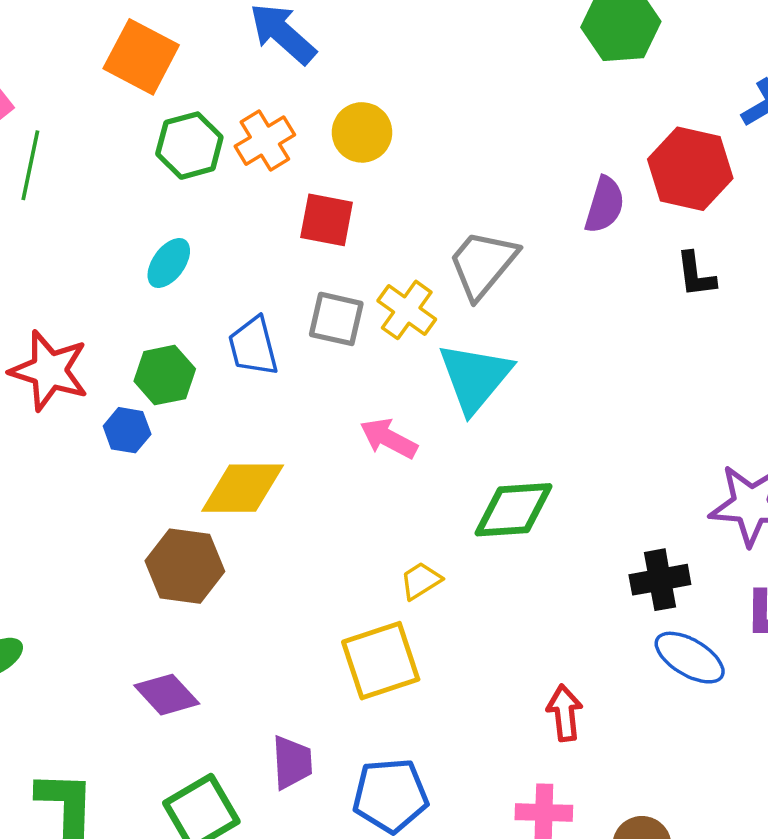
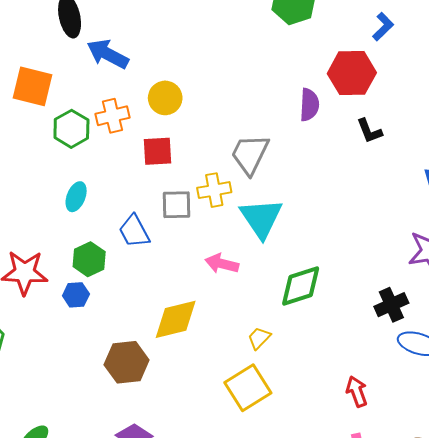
orange cross: (265, 141) -> (112, 116), turned 32
yellow cross: (407, 310) -> (214, 190), turned -32
yellow diamond: (243, 488) -> (176, 319), moved

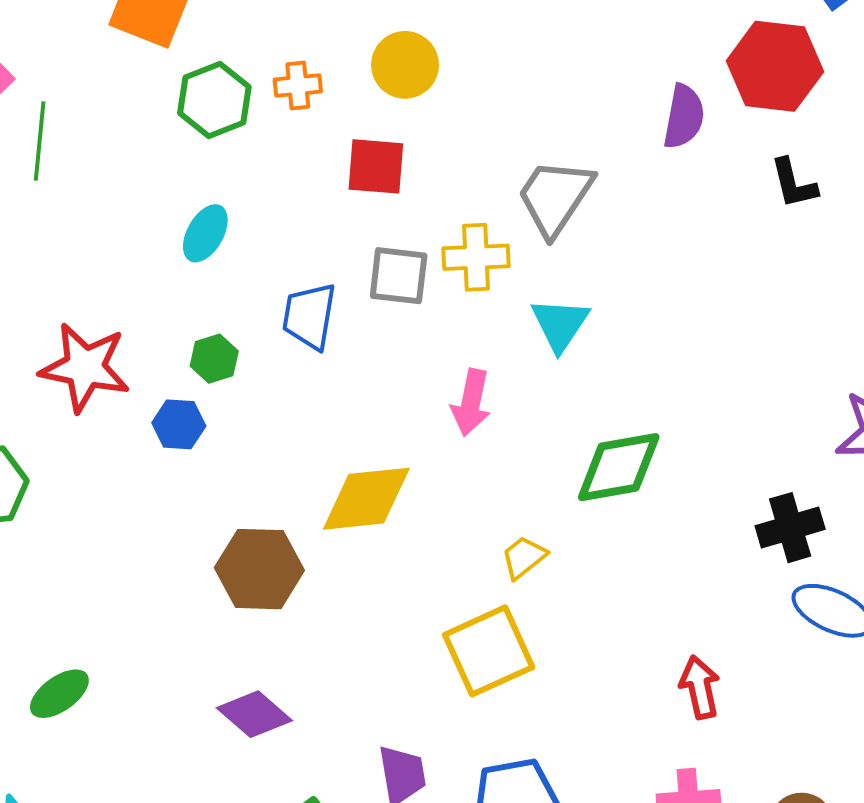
orange cross: (112, 116) -> (298, 85), size x0.7
cyan triangle: (261, 218) -> (560, 324), size x0.7
blue trapezoid: (134, 231) -> (309, 316), turned 30
green hexagon: (89, 259) -> (214, 359), size x0.7
pink arrow: (222, 264) -> (471, 402), turned -100

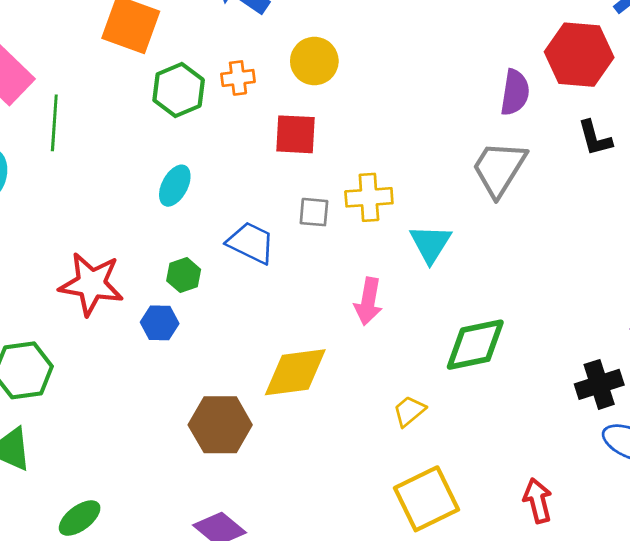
gray trapezoid: (555, 197) -> (499, 169), moved
gray square: (399, 276) -> (314, 212), size x0.7
blue trapezoid: (309, 316) -> (251, 243), turned 108
yellow square: (489, 651) -> (427, 499), moved

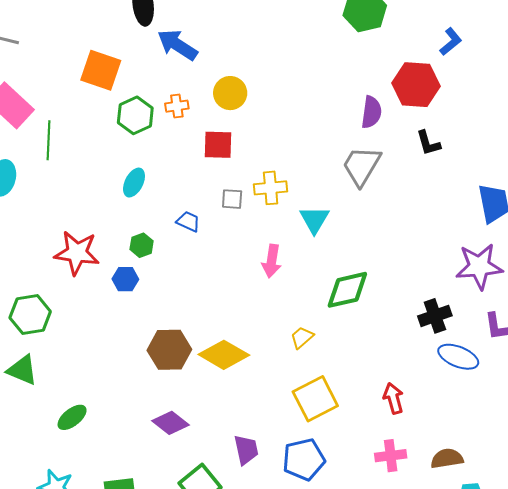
blue trapezoid: (251, 243) -> (188, 222), size x0.7
yellow diamond: (295, 372) -> (224, 355), moved, turned 39

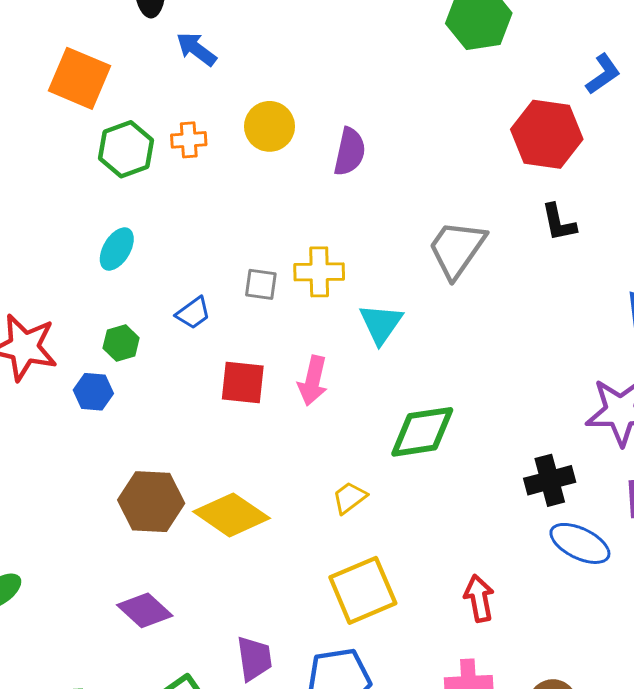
blue arrow: (177, 45) -> (196, 49), size x0.7
purple semicircle: (371, 112) -> (350, 152), moved
red square: (218, 145) -> (243, 382), moved
blue trapezoid: (188, 222) -> (193, 313), turned 115

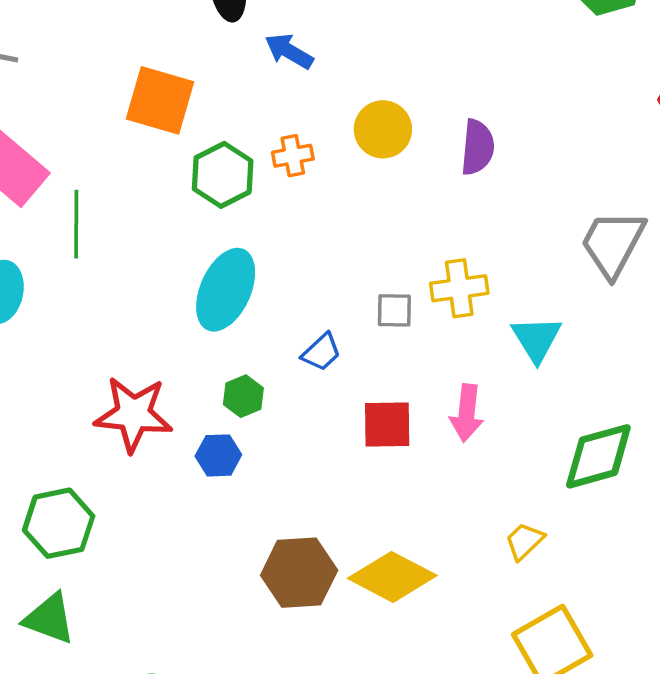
cyan ellipse: (117, 249) -> (226, 290), size x1.6

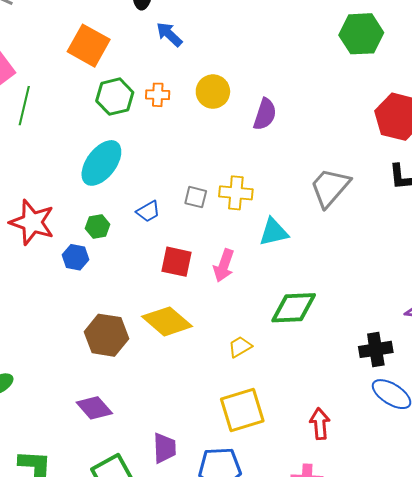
cyan triangle: (537, 339) -> (274, 232), turned 36
yellow diamond: (392, 577) -> (167, 321), moved

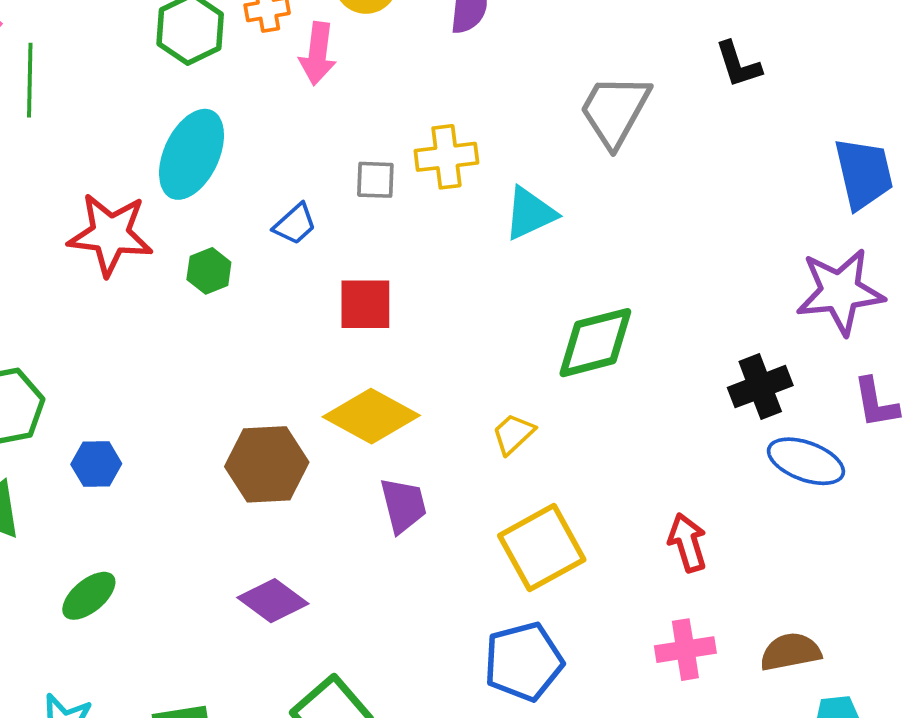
red star: (32, 222) -> (110, 234), moved
blue hexagon: (75, 257) -> (96, 464), moved
pink arrow: (224, 266) -> (318, 54), moved
purple trapezoid: (164, 448) -> (403, 505), moved

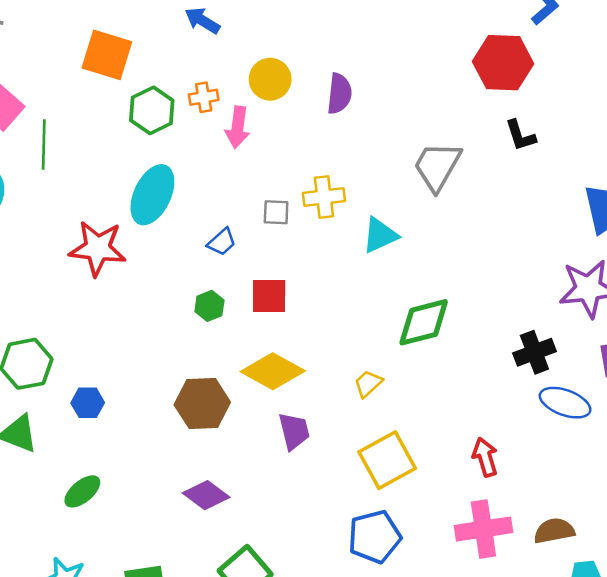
green hexagon: (209, 271) -> (209, 306), moved
pink cross: (685, 650) -> (483, 529), size x1.4

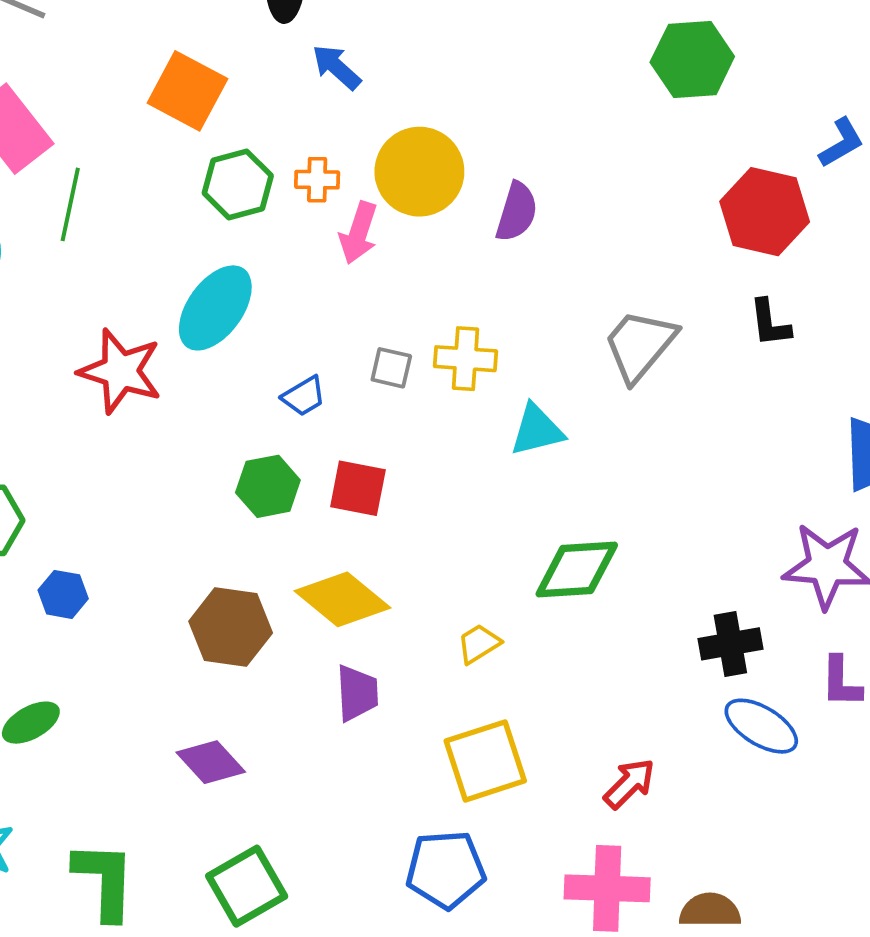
yellow circle: (270, 79) -> (419, 172), size x1.4
green hexagon: (209, 306) -> (268, 486), size x1.4
red arrow: (485, 457) -> (629, 784), turned 51

